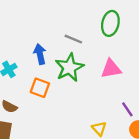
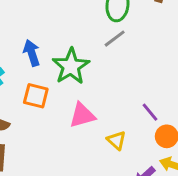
gray line: (73, 39) -> (115, 39), moved, turned -54
pink triangle: (111, 69) -> (82, 115), moved

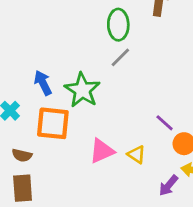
orange square: (36, 96) -> (53, 123), size x1.4
pink triangle: (82, 115) -> (102, 151), moved

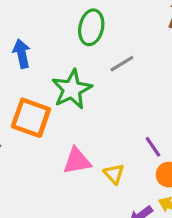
green ellipse: (118, 25) -> (91, 27), moved
blue arrow: (43, 83) -> (22, 54), moved

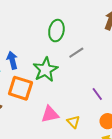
blue arrow: (22, 54) -> (12, 60), moved
purple line: (153, 147) -> (97, 94), moved

